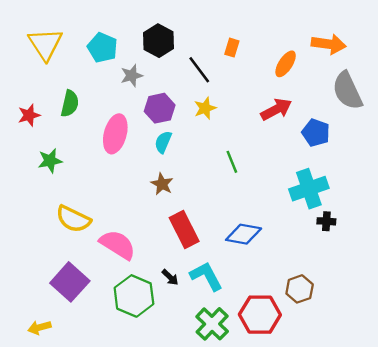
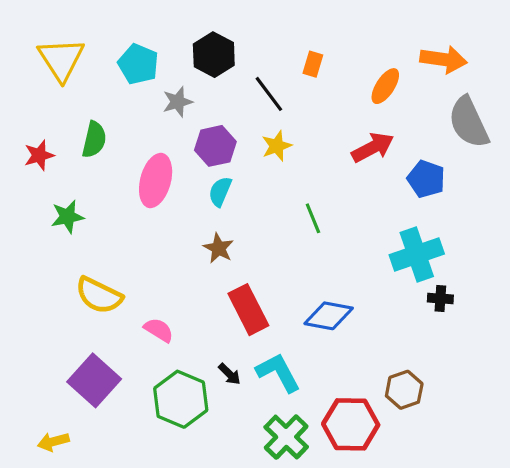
pink semicircle: (118, 245) -> (159, 330), size x0.6

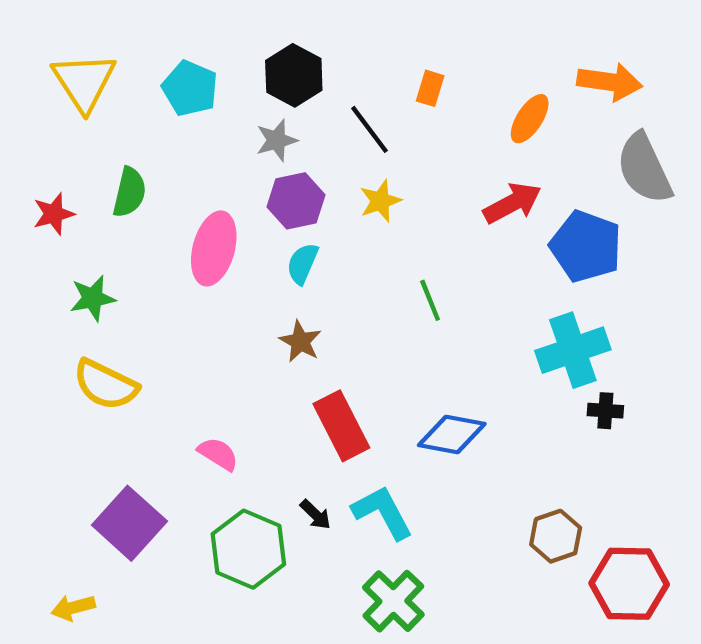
gray star: (178, 102) -> (277, 140), moved
blue pentagon: (426, 179) -> (586, 246), size x1.4
yellow semicircle: (99, 295) -> (106, 385), moved
red hexagon: (351, 424) -> (629, 584), moved

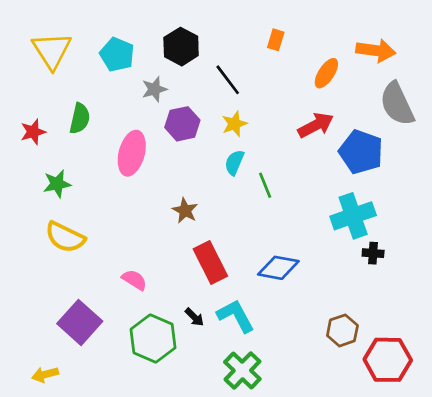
orange rectangle: (430, 88) -> (276, 40), moved
gray star: (277, 140) -> (154, 89), moved
cyan semicircle: (302, 264) -> (234, 163), moved

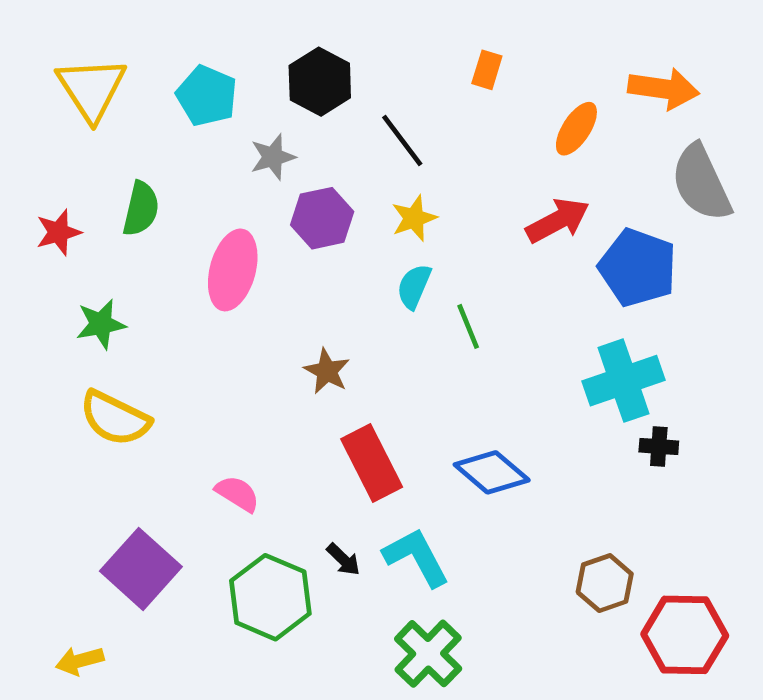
blue diamond: (278, 268) -> (492, 472), turned 30

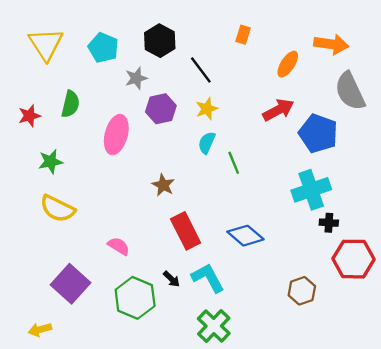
red hexagon: (685, 635) -> (354, 259), moved

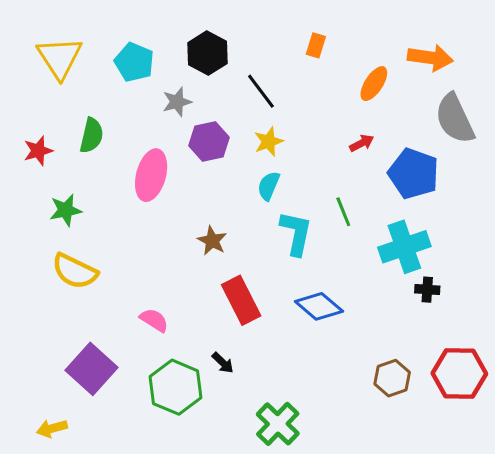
red arrow: (278, 110) -> (362, 143), size x0.6
green line: (234, 163) -> (343, 212), moved
red hexagon: (354, 259) -> (459, 373), moved
cyan L-shape: (208, 278) -> (296, 233), moved, turned 40

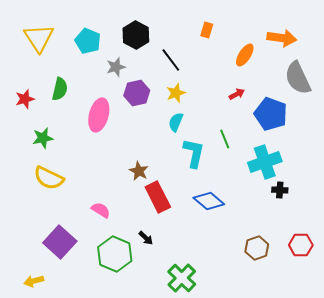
brown star: (212, 241) -> (139, 171), moved
red hexagon: (459, 373) -> (301, 245), size x0.7

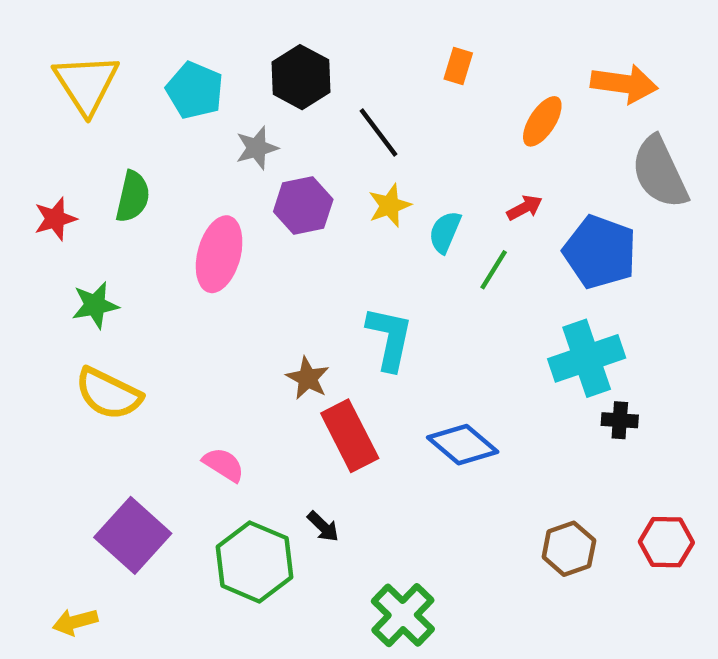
cyan semicircle: (176, 122) -> (445, 232), moved
green line: (225, 139) -> (494, 270), moved, turned 54
cyan L-shape: (194, 153) -> (390, 338), moved

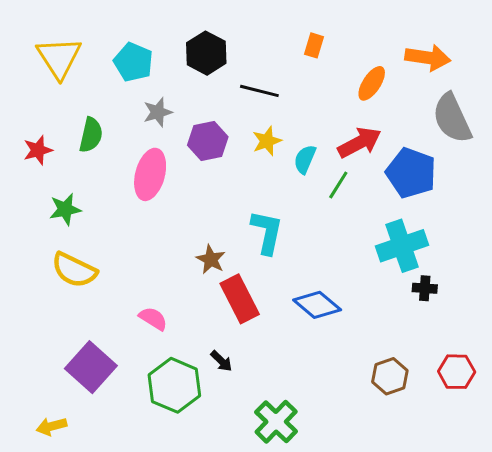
black line: (378, 132) -> (259, 91), turned -39
gray star: (257, 148) -> (158, 112), moved
red arrow: (525, 208) -> (360, 143), size x1.8

